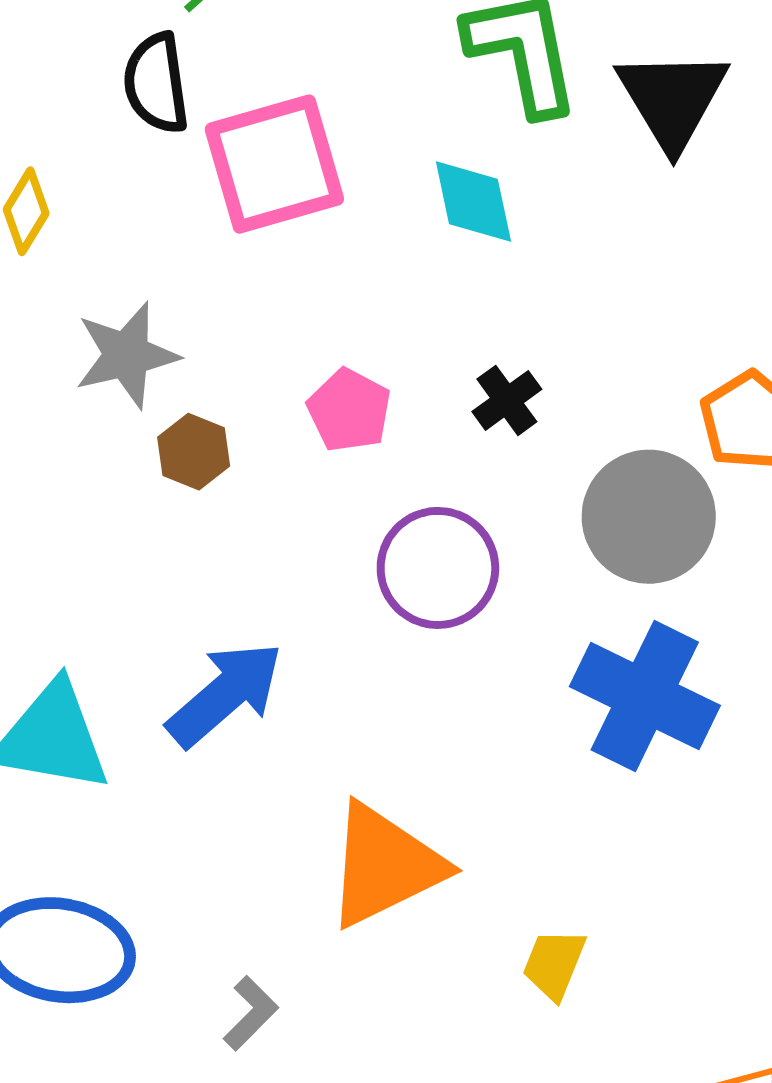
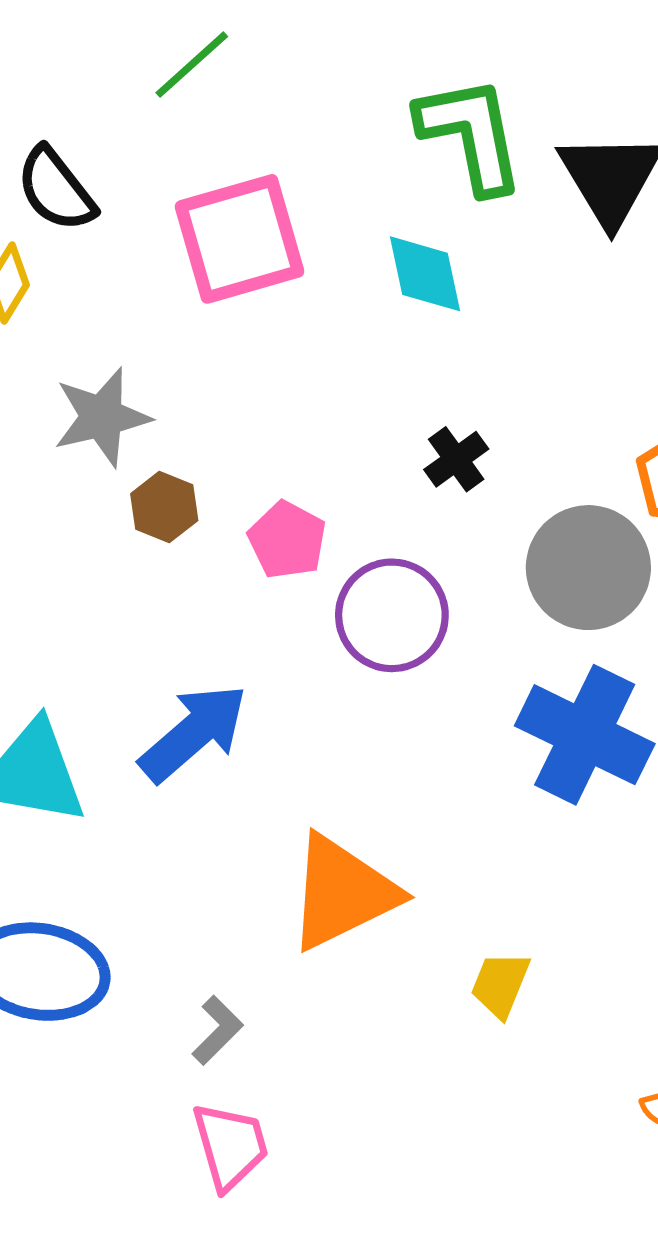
black semicircle: (156, 83) -> (56, 189), moved, turned -30
pink pentagon: (349, 410) -> (287, 540), moved

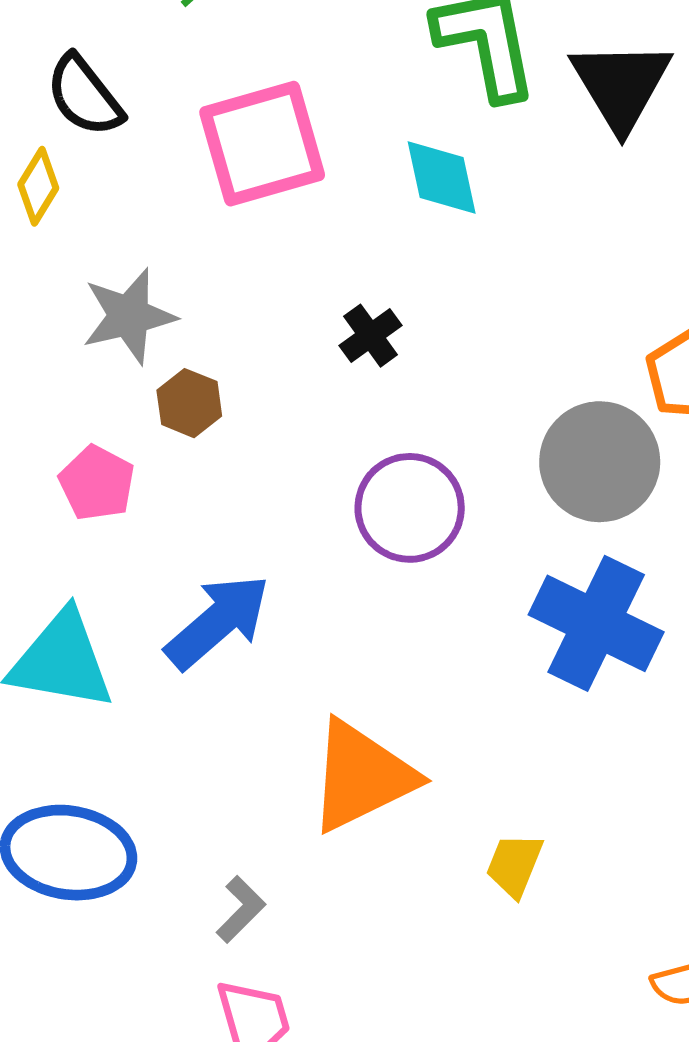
black cross: (456, 459) -> (371, 336), moved
pink pentagon: (287, 540) -> (97, 483), moved

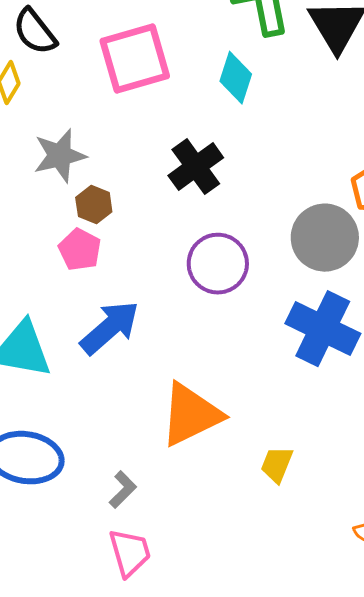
cyan diamond: (442, 177) -> (236, 78), turned 30
black cross: (371, 336) -> (196, 167), size x1.6
pink pentagon: (97, 483) -> (80, 250), moved

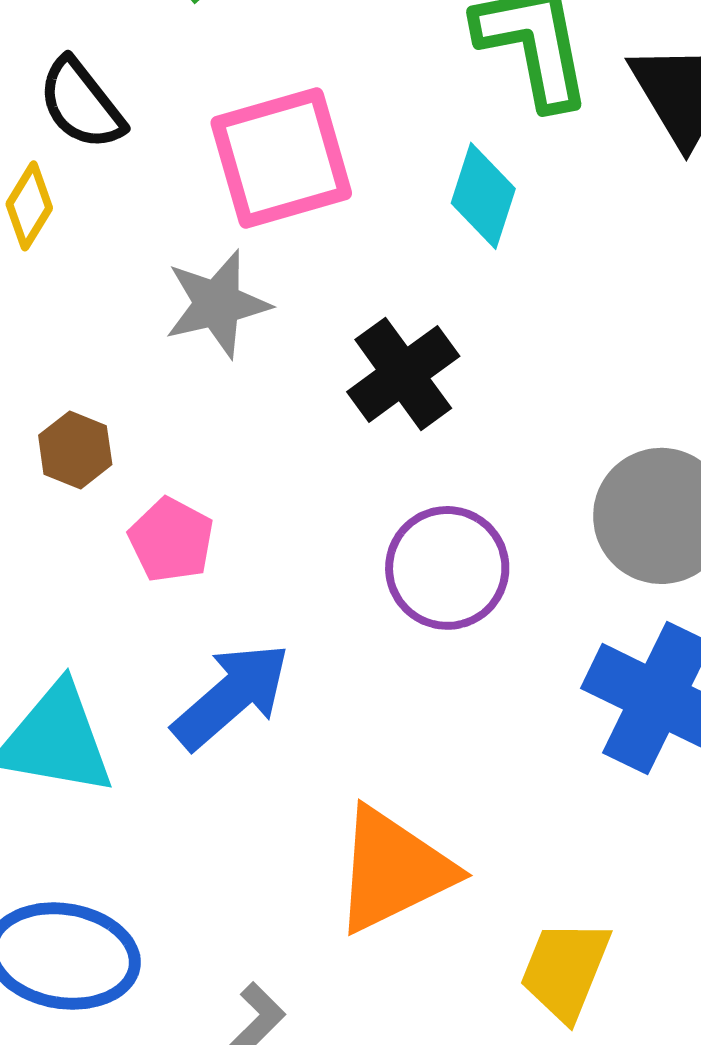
gray star: (60, 156) -> (217, 304), moved
brown hexagon: (94, 205) -> (75, 450), moved
yellow trapezoid: (277, 465) -> (565, 970), size x1.4

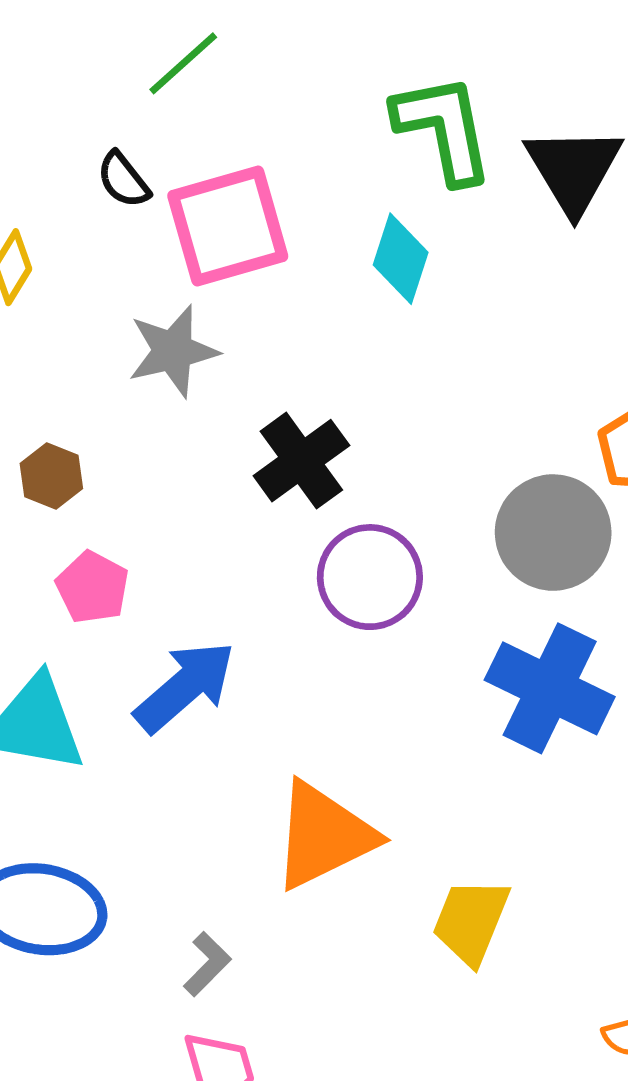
black semicircle: (81, 104) -> (123, 180), moved, size x0.7
black cross: (403, 374) -> (301, 461), moved
pink pentagon: (171, 540) -> (92, 587), moved

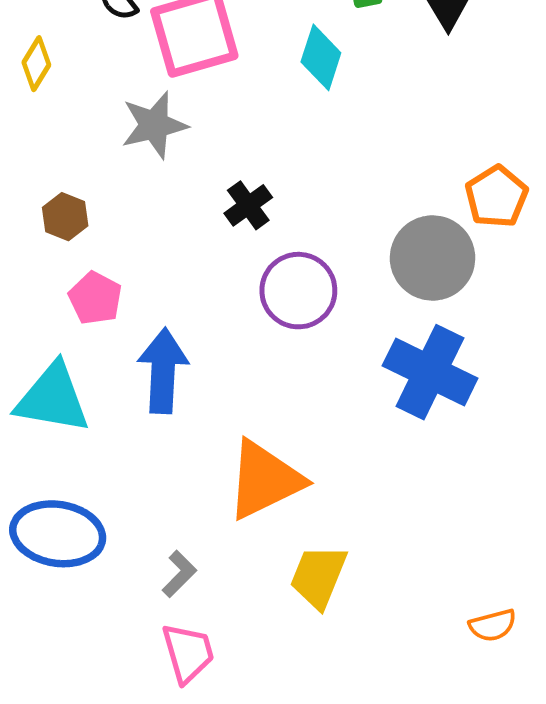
black cross: (301, 461) -> (248, 205), size x0.7
blue arrow: (185, 687) -> (163, 371), turned -46
yellow trapezoid: (471, 921) -> (318, 576), moved

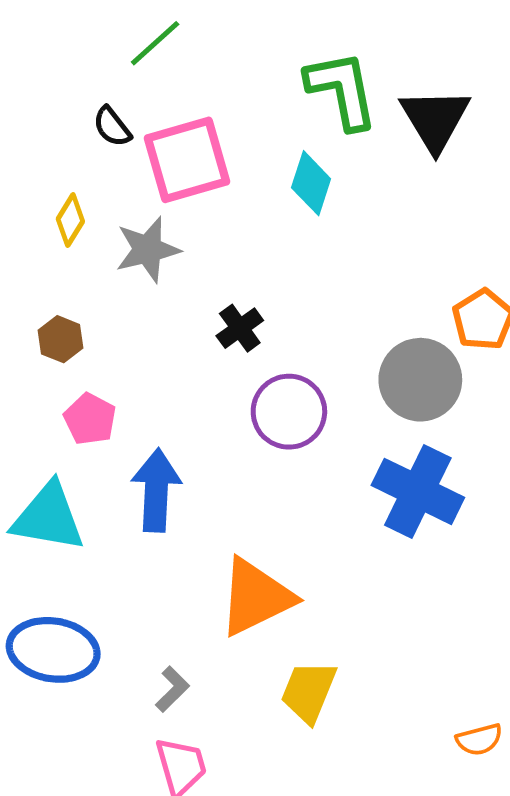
yellow diamond: (36, 64) -> (70, 220), moved

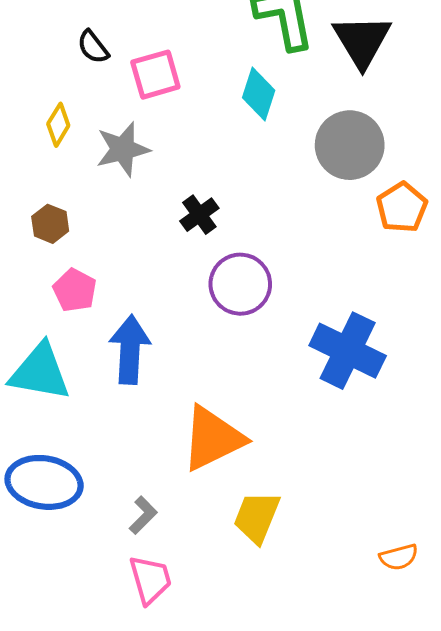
pink square: (187, 160) -> (155, 75), size x0.7
gray circle: (420, 380) -> (350, 145), moved

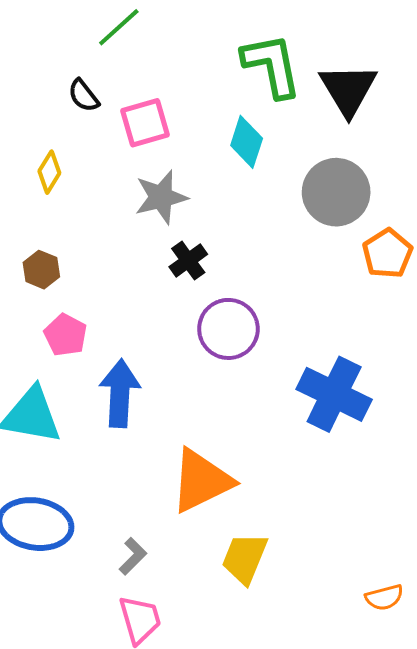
gray star: (123, 149) -> (161, 197), moved

